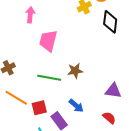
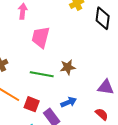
blue arrow: (76, 106) -> (69, 102), turned -63
red square: (39, 108) -> (32, 104), turned 35

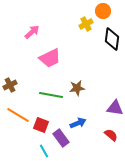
pink arrow: (23, 11) -> (32, 32), turned 42
pink trapezoid: (41, 37) -> (50, 58), turned -130

